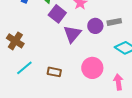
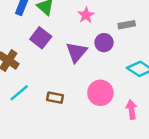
purple square: (57, 14) -> (41, 38), moved
gray rectangle: (114, 22) -> (127, 25), moved

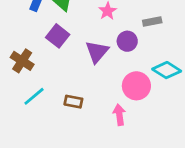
pink circle: (100, 93) -> (136, 86), moved
pink arrow: (131, 110) -> (119, 115), moved

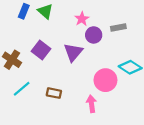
purple square: (58, 36) -> (41, 50), moved
purple circle: (127, 41) -> (94, 35), moved

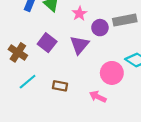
pink star: (82, 19) -> (79, 14), moved
gray rectangle: (118, 27) -> (125, 20), size x1.5
pink arrow: (91, 104) -> (98, 97), turned -56

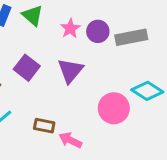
purple circle: (100, 28) -> (98, 31), moved
pink arrow: (98, 97) -> (70, 140), moved

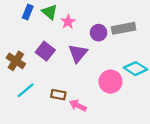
pink star: (70, 28) -> (68, 22), moved
purple circle: (98, 31) -> (99, 33), moved

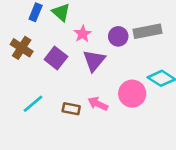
pink star: (68, 22) -> (83, 34), moved
brown cross: (16, 61) -> (22, 48), moved
pink arrow: (78, 105) -> (98, 104), moved

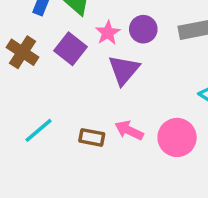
purple circle: (118, 36) -> (143, 29), moved
purple square: (56, 58) -> (70, 49), moved
pink circle: (132, 94) -> (177, 137), moved

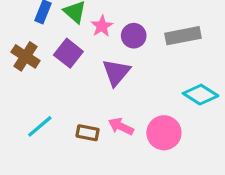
pink star: (108, 33) -> (102, 26), moved

